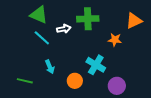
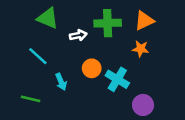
orange triangle: (134, 21) -> (144, 21), moved
cyan line: (42, 38) -> (38, 56), moved
orange circle: (75, 81) -> (92, 68), moved

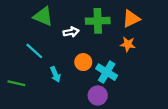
green line: (31, 99) -> (16, 83), moved
purple circle: (143, 105) -> (98, 95), moved

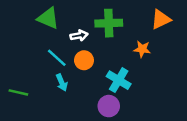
orange triangle: (131, 19) -> (161, 19), moved
cyan line: (34, 51) -> (57, 58), moved
orange circle: (83, 62) -> (84, 60), moved

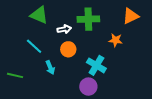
cyan line: (57, 58) -> (34, 46), moved

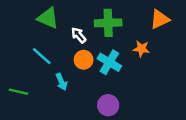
white arrow: (64, 29) -> (79, 35), turned -120
cyan cross: (96, 65) -> (109, 62), moved

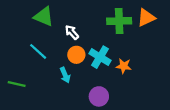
green cross: (108, 23) -> (119, 21), moved
orange star: (141, 49) -> (124, 66), moved
cyan arrow: (61, 82) -> (65, 75), moved

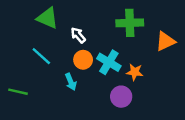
orange triangle: (146, 18) -> (165, 41), moved
purple circle: (99, 96) -> (121, 97), moved

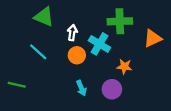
white arrow: (78, 35) -> (72, 33), turned 49
cyan cross: (109, 62) -> (99, 44), moved
cyan arrow: (71, 82) -> (81, 88), moved

